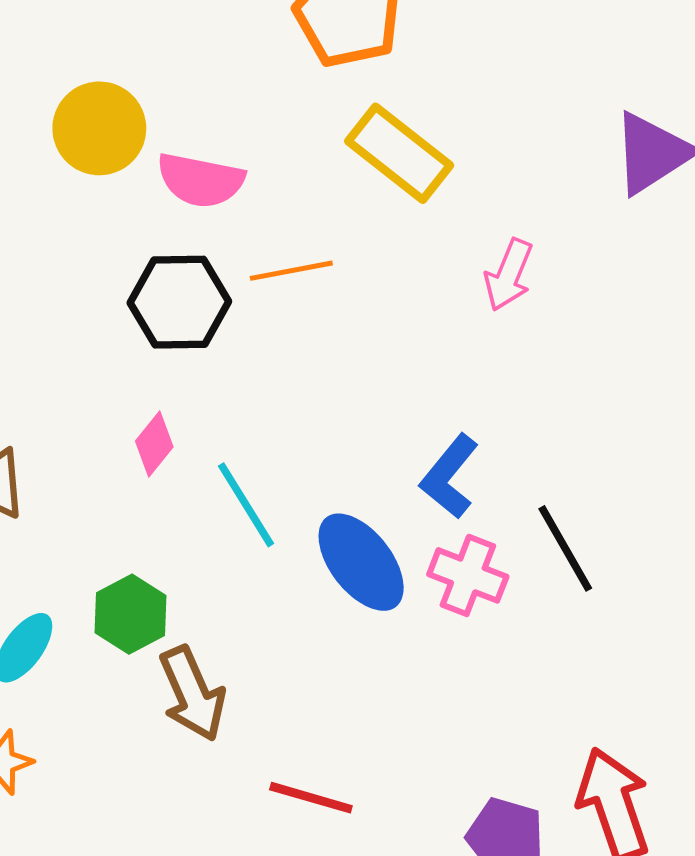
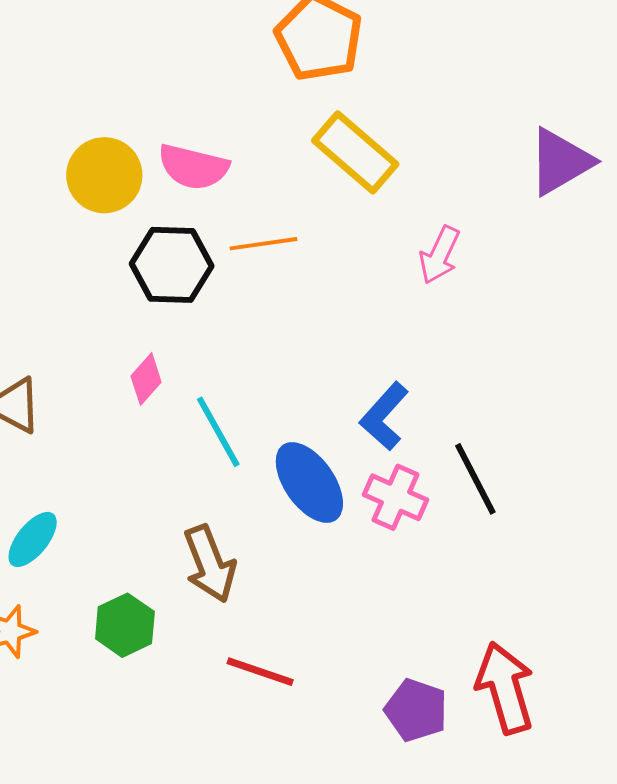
yellow circle: (99, 128) -> (104, 175), moved
green hexagon: (130, 614) -> (125, 625), moved
brown arrow: (192, 694) -> (210, 564), moved

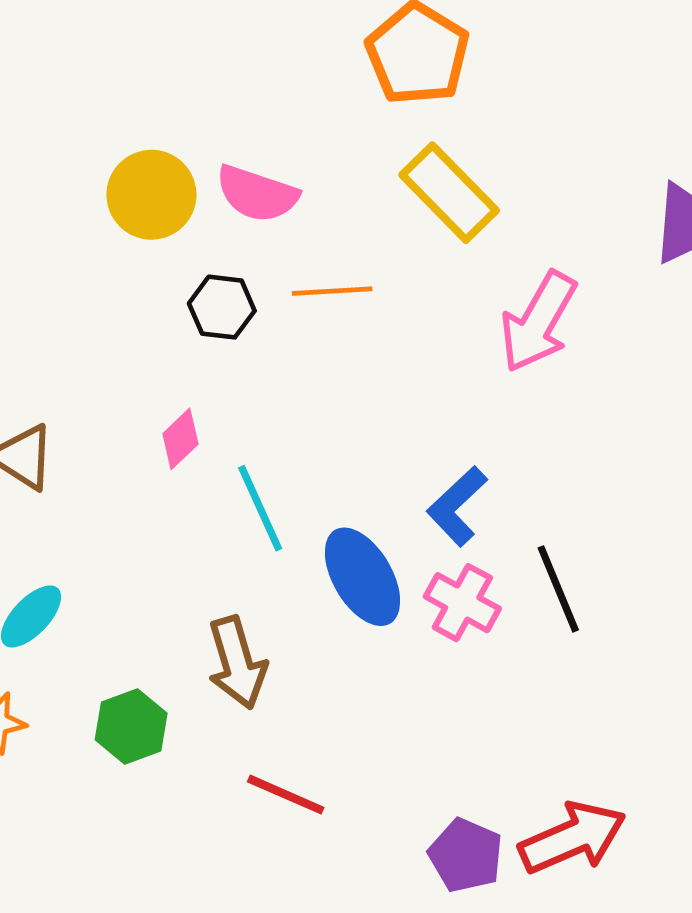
pink arrow: (440, 255) -> (538, 322), size x1.5
black hexagon: (172, 265) -> (222, 307), size x0.7
red arrow: (505, 688) -> (573, 838), turned 78

